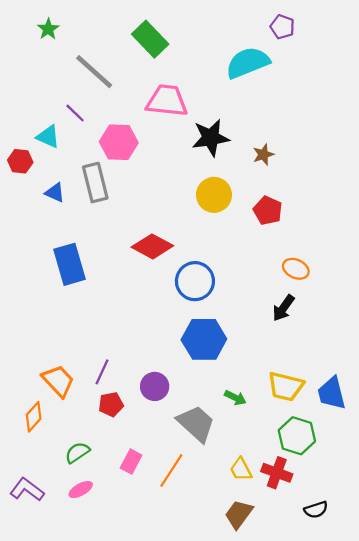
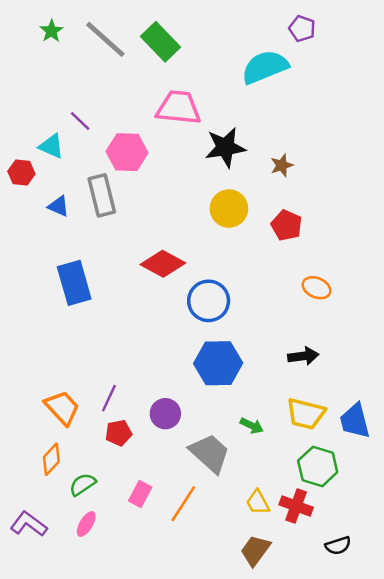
gray line: (94, 72) -> (105, 39), moved
black arrow: (283, 308) -> (303, 356), moved, turned -132
orange diamond: (34, 417) -> (51, 459), moved
pink ellipse: (81, 490) -> (86, 524), turned -30

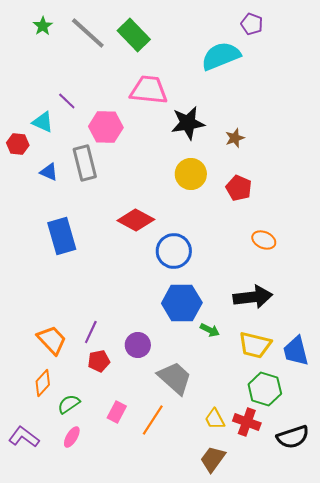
black arrow: (303, 356) -> (253, 297), size x1.5
green arrow: (252, 426) -> (210, 330), moved
black semicircle: (338, 546) -> (293, 437), moved, size x1.5

